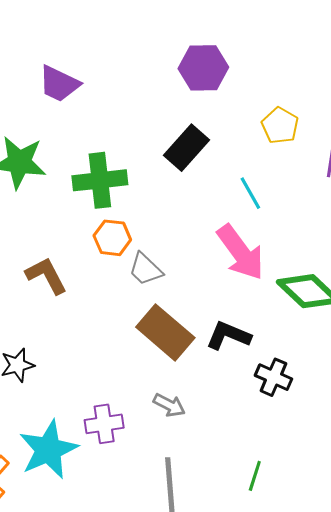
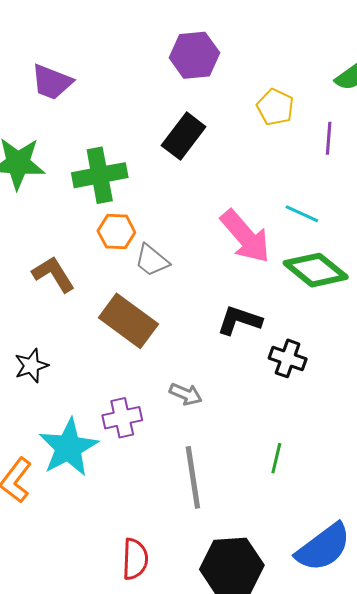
cyan line: (250, 193) -> (302, 214), moved, turned -32
brown rectangle: (165, 332) -> (128, 321), moved

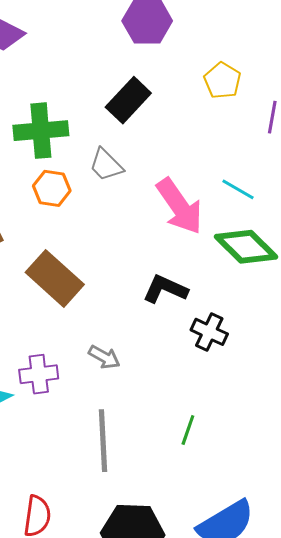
gray trapezoid: (152, 260) -> (106, 165), moved

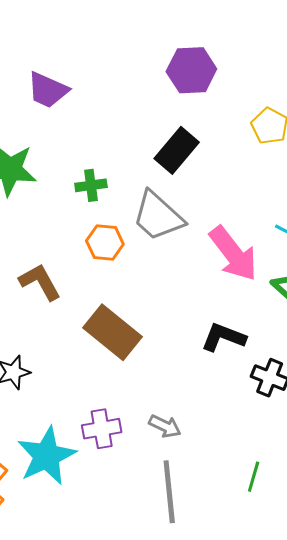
green cross: (41, 131) -> (91, 185), size x0.6
gray trapezoid: (106, 165) -> (158, 216), size x1.5
gray arrow: (104, 357) -> (165, 426), moved

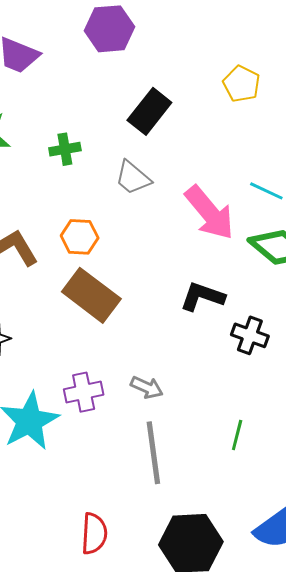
purple hexagon: (191, 70) -> (110, 29), moved
gray trapezoid: (158, 216) -> (133, 178), size x0.7
orange hexagon: (105, 242) -> (80, 237), moved

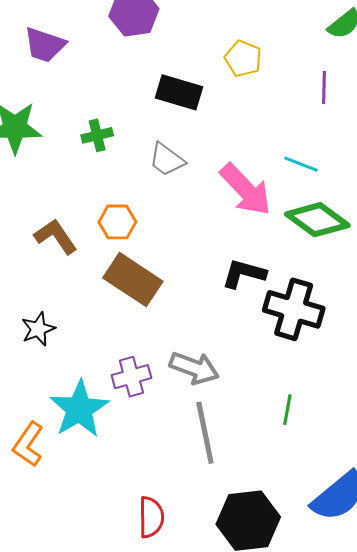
yellow pentagon: (242, 84) -> (243, 59), moved
black rectangle: (149, 111) -> (179, 92), turned 72
black cross: (250, 335) -> (294, 309), size x1.6
gray arrow: (147, 387) -> (194, 368), size x1.5

